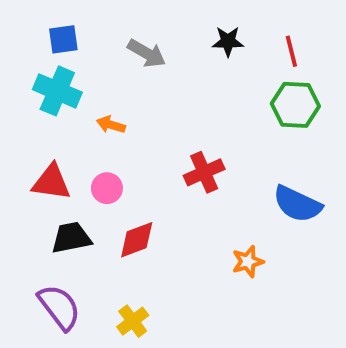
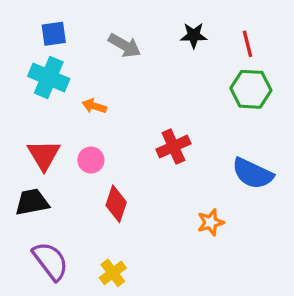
red triangle: (51, 182) -> (44, 155), turned 51
black trapezoid: (71, 238) -> (32, 202), moved
red diamond: (137, 240) -> (116, 204), turned -51

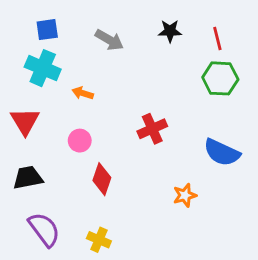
red triangle: (44, 155) -> (25, 121), moved
yellow cross: (113, 273) -> (99, 240), turned -30

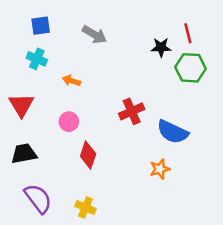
black star: (170, 31) -> (161, 47), moved
cyan cross: (43, 68) -> (37, 59), size x0.7
blue semicircle: (222, 152) -> (173, 132), moved

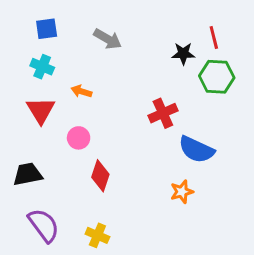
red triangle: (21, 105) -> (41, 110), moved
red cross: (132, 111) -> (163, 113), moved

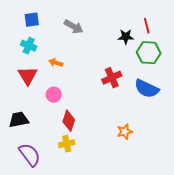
blue semicircle: (196, 150) -> (147, 89), moved
yellow cross: (97, 235) -> (67, 144), moved, turned -35

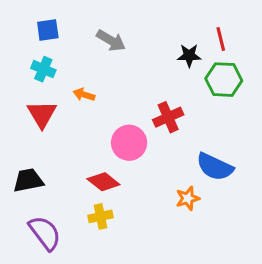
blue semicircle: (147, 89) -> (215, 167), moved
pink circle: (54, 95) -> (129, 143), moved, size x1.5
red diamond: (69, 121) -> (103, 182), turned -70

